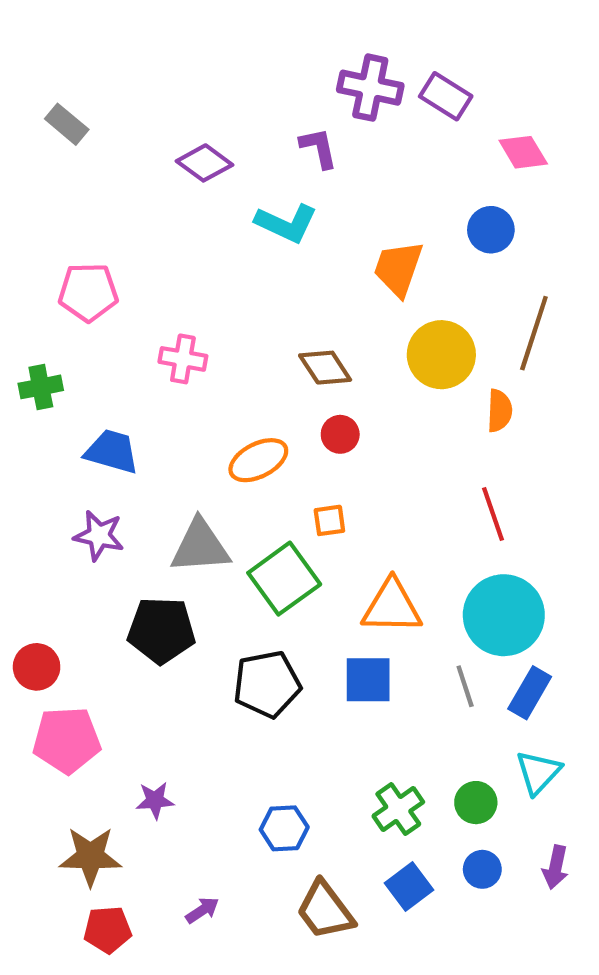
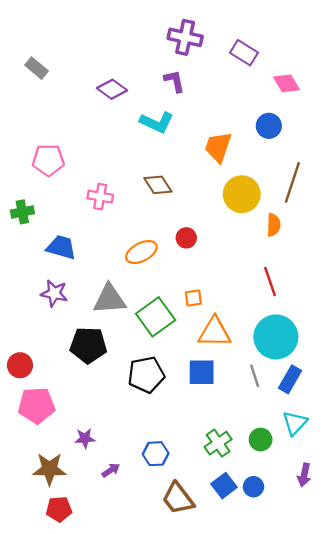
purple cross: (370, 88) -> (185, 37), moved
brown diamond: (325, 368) -> (158, 185), moved
orange square: (329, 520) -> (193, 298), moved
blue circle: (482, 869) -> (253, 487), moved
purple arrow: (202, 910) -> (111, 470), moved

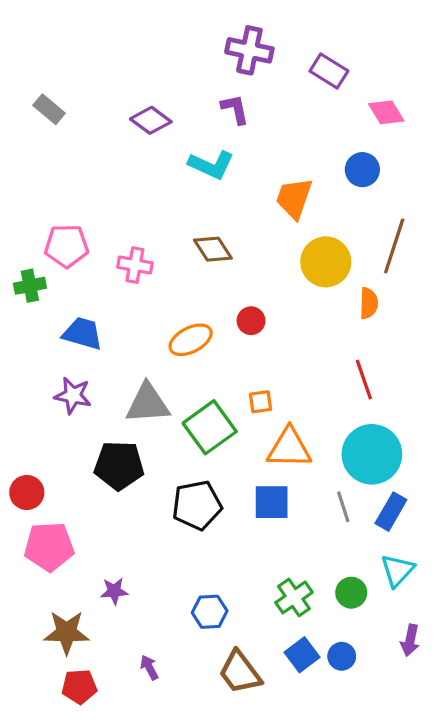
gray rectangle: (36, 68) -> (49, 109), moved
pink pentagon: (48, 160) -> (67, 246), moved
purple arrow: (111, 470) -> (149, 667), moved, turned -84

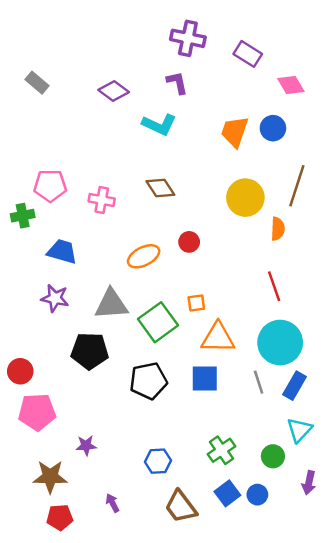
orange trapezoid: (294, 198) -> (235, 132), moved
green circle: (351, 593) -> (273, 456), moved

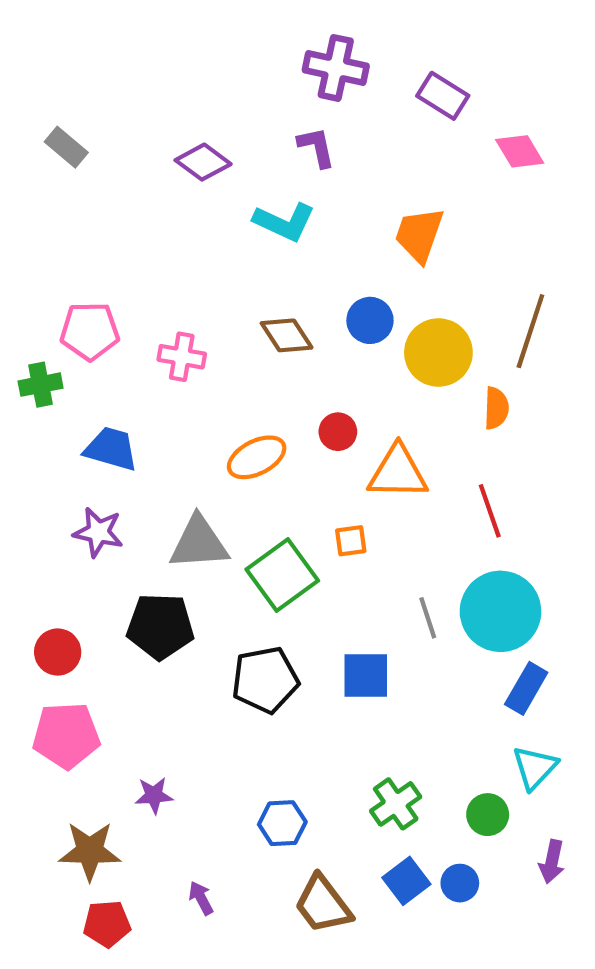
blue circle: (273, 128) -> (370, 320), moved
orange triangle: (218, 338) -> (398, 472), moved
red circle: (20, 371) -> (58, 652), moved
gray line: (259, 382) -> (428, 618), moved

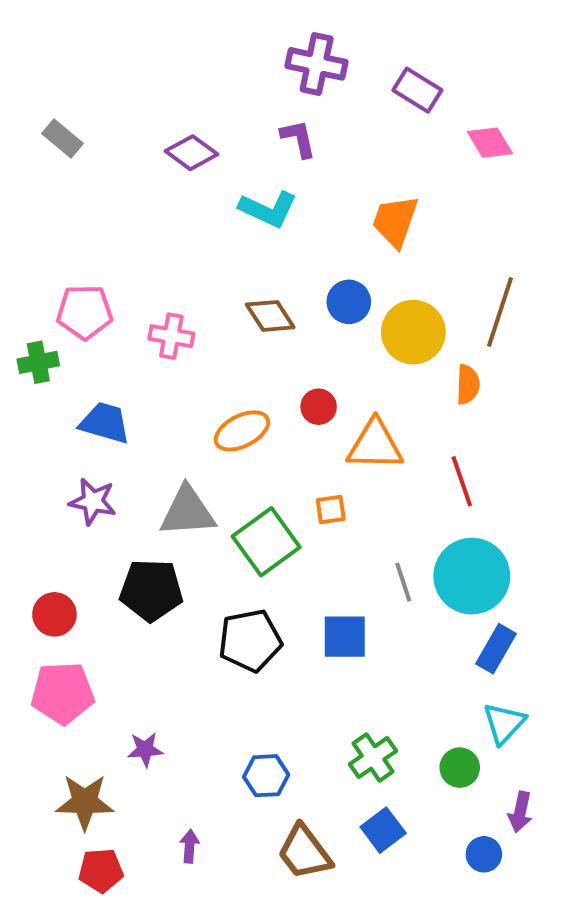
blue circle: (460, 883) -> (484, 854), moved
purple arrow: (201, 898) -> (190, 846), turned 32

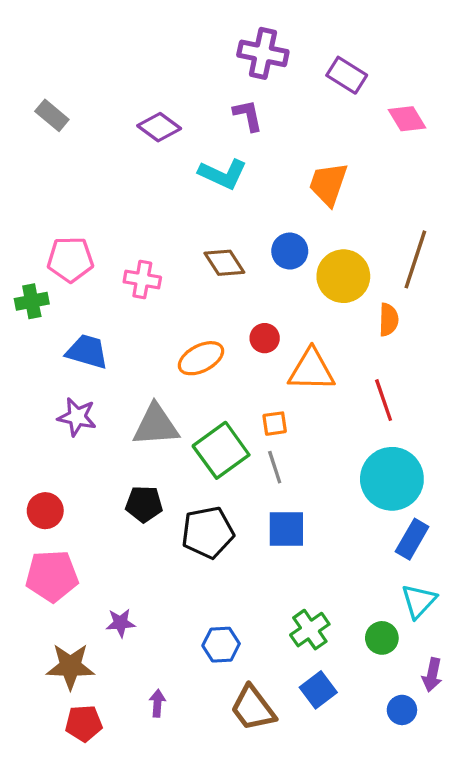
gray line: (403, 582) -> (275, 467), moved
black pentagon: (151, 590) -> (144, 504), moved, size x0.7

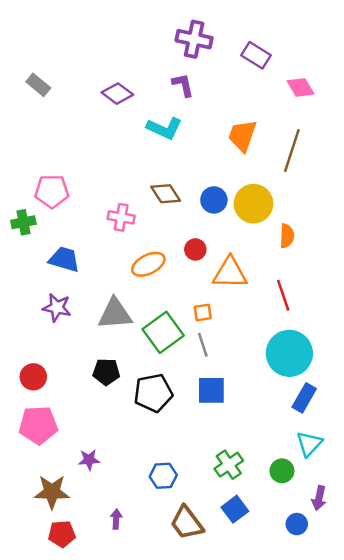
blue circle: (290, 251) -> (214, 200), moved
brown line: (415, 259) -> (292, 150), moved
pink cross: (142, 280) -> (121, 217), moved

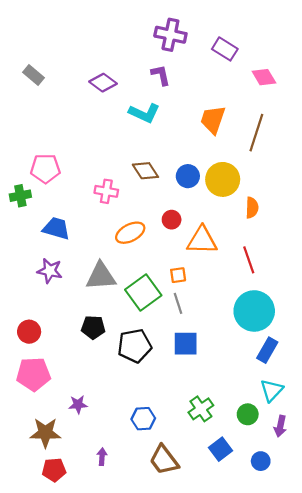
purple arrow: (319, 498) -> (280, 426), moved
blue square: (235, 509) -> (220, 449), moved

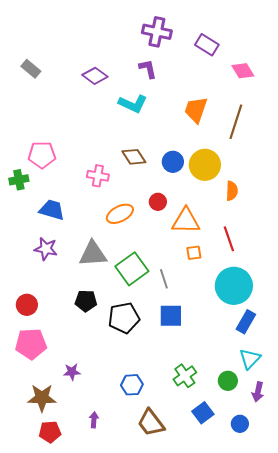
orange square: (178, 275) -> (194, 253), moved

